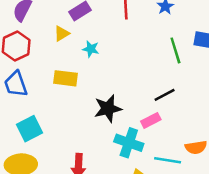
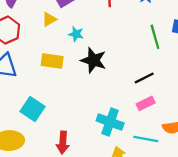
black star: (108, 109) -> (94, 60), moved, turned 30
pink rectangle: (151, 120) -> (146, 103), moved
cyan square: (30, 129) -> (32, 109), moved, turned -30

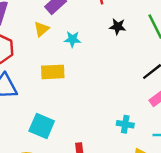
black star: (94, 60) -> (118, 27), moved, size x0.6
cyan cross: (110, 122) -> (125, 124), size x0.6

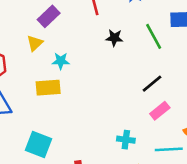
cyan star: (72, 39) -> (61, 61), moved

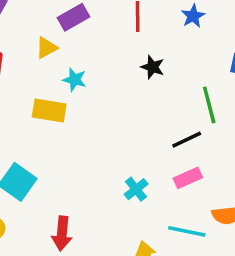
green line: (154, 36) -> (209, 105), moved
cyan cross: (126, 140) -> (136, 189), moved, turned 30

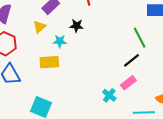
black star: (153, 67) -> (76, 26), moved
pink rectangle: (188, 178) -> (128, 83), moved

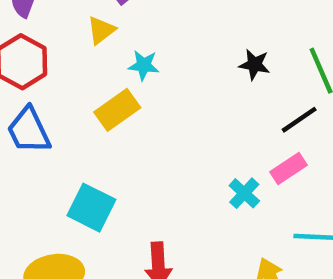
black star: (76, 26) -> (254, 65), moved
yellow rectangle: (49, 62) -> (117, 110), turned -36

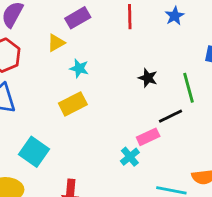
yellow rectangle: (117, 110) -> (73, 104), moved
pink rectangle: (288, 169) -> (148, 137), moved

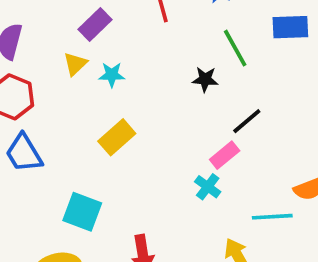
cyan star: (79, 68) -> (112, 75), moved
green line: (188, 88) -> (235, 48), moved

